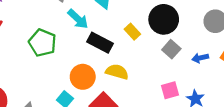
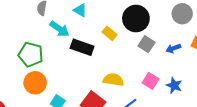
yellow semicircle: (117, 72) -> (113, 80), moved
orange circle: (83, 77) -> (35, 83), moved
pink square: (170, 90) -> (150, 81), turned -35

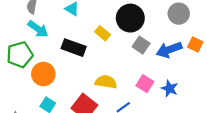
cyan arrow: (59, 29) -> (38, 29), moved
blue arrow: (173, 48) -> (169, 50), size x1.6
green pentagon: (31, 55) -> (20, 55), turned -30
orange circle: (35, 83) -> (43, 74), moved

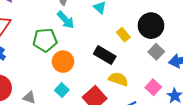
black rectangle: (74, 48) -> (105, 55), moved

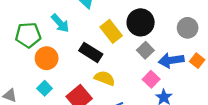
cyan arrow: (66, 20) -> (60, 23), moved
yellow rectangle: (123, 35) -> (111, 31), size x1.5
pink square: (153, 87) -> (151, 79), moved

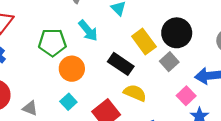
gray square: (145, 50) -> (169, 62), moved

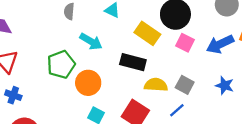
gray square: (169, 62) -> (185, 85), moved
pink square: (186, 96) -> (185, 43), moved

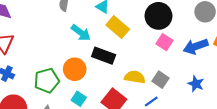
yellow rectangle: (147, 33) -> (118, 27), moved
black rectangle: (133, 62) -> (104, 56), moved
green pentagon: (61, 64) -> (47, 81), moved

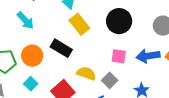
cyan arrow: (81, 33) -> (25, 21), moved
pink square: (164, 42) -> (119, 56), moved, turned -35

